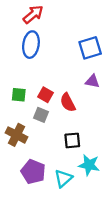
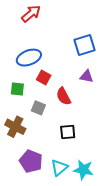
blue ellipse: (31, 45) -> (29, 58), moved, turned 60
red square: (45, 95) -> (44, 77), moved
cyan star: (89, 165) -> (83, 170), moved

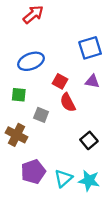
red square: (44, 77) -> (60, 81), moved
black square: (68, 132) -> (89, 140), moved, turned -35
purple pentagon: (31, 161) -> (33, 172), turned 30

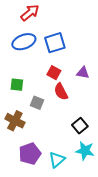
blue square: (90, 48) -> (55, 43), moved
blue ellipse: (31, 61) -> (24, 42), moved
cyan star: (89, 181) -> (85, 151), moved

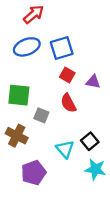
red square: (54, 73) -> (67, 75), moved
green square: (17, 85) -> (19, 95), size x1.5
cyan triangle: (57, 160) -> (65, 149), moved, turned -30

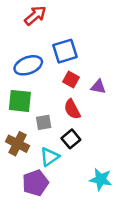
blue ellipse: (27, 47) -> (28, 65), moved
gray square: (41, 115) -> (44, 122), turned -32
black square: (90, 141) -> (71, 139), moved
cyan triangle: (65, 149) -> (50, 157), moved, turned 36

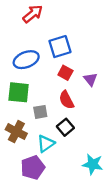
purple triangle: (98, 87) -> (90, 79), turned 40

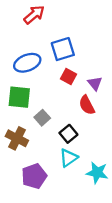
red semicircle: (66, 100) -> (87, 105), moved
gray square: (40, 112) -> (42, 118), turned -32
cyan triangle: (46, 144) -> (68, 158), moved

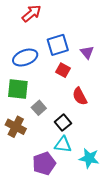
purple triangle: (95, 83) -> (87, 52), moved
cyan triangle: (68, 158) -> (63, 145), turned 42
purple pentagon: (34, 176) -> (44, 163), moved

